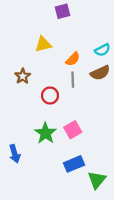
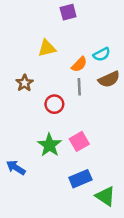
cyan semicircle: (102, 50) -> (102, 54), moved
blue arrow: (15, 154) -> (16, 168), turned 138
green triangle: (97, 180) -> (105, 196), turned -36

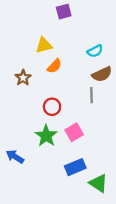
orange semicircle: (79, 64) -> (54, 66), moved
gray line: (79, 87) -> (91, 95), moved
red circle: (54, 104) -> (52, 107), moved

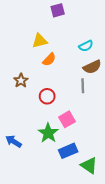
brown star: (23, 78) -> (21, 81), moved
green star: (46, 136) -> (48, 133), moved

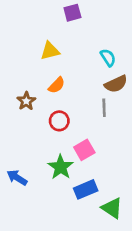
cyan semicircle: (86, 46) -> (108, 58), turned -96
orange semicircle: (49, 60) -> (57, 85), moved

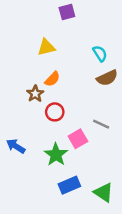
brown star: (26, 101) -> (35, 94), moved
gray line: (104, 108) -> (101, 124), moved, turned -63
blue arrow: (17, 178) -> (16, 146), moved
blue rectangle: (86, 189) -> (69, 185), moved

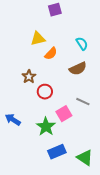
brown semicircle: (107, 78) -> (78, 69), moved
orange semicircle: (52, 79) -> (51, 54), moved

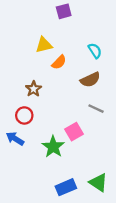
red circle: (45, 92) -> (24, 115), moved
gray line: (83, 102) -> (96, 109), moved
blue rectangle: (57, 152) -> (66, 187), moved

